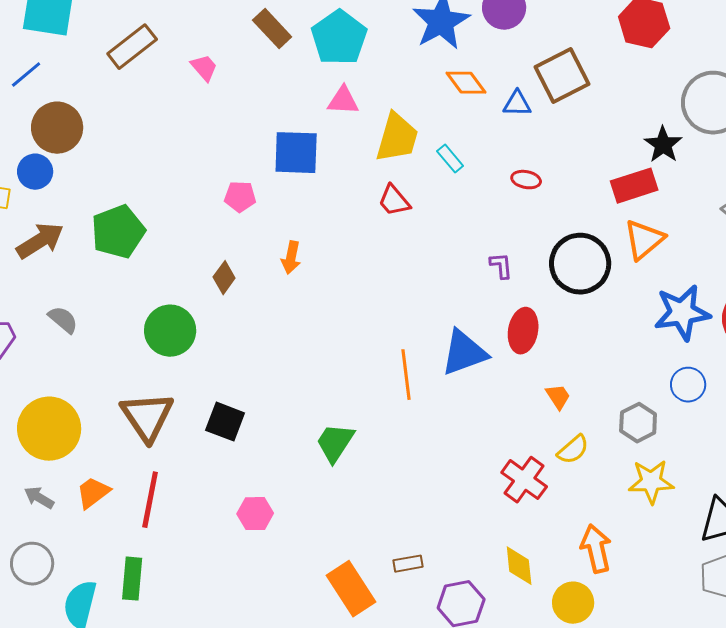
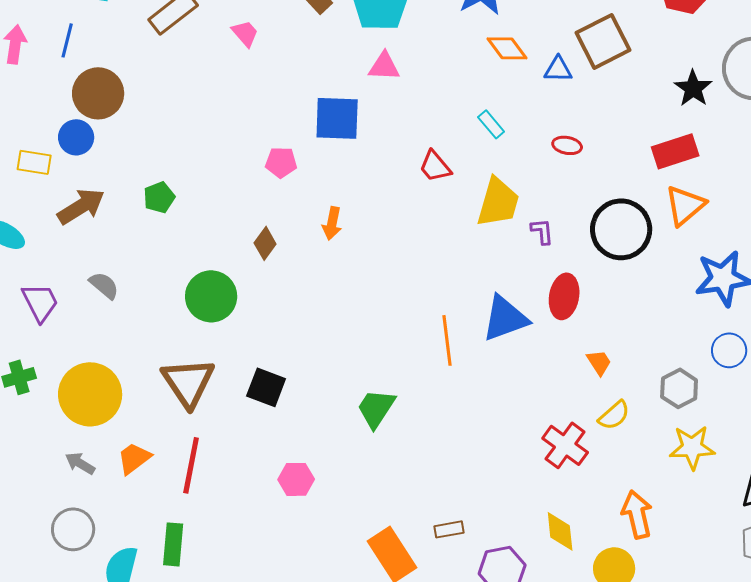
blue line: (26, 75) -> (67, 40), turned -36
yellow trapezoid: (397, 138) -> (498, 202), moved
black star: (663, 145) -> (693, 88), moved
green pentagon: (118, 232) -> (159, 197), size x0.6

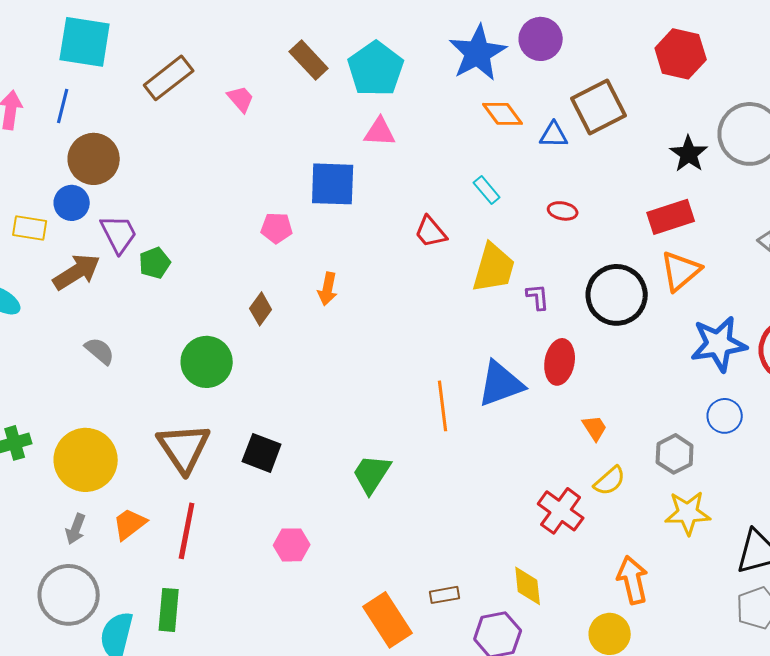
purple trapezoid: (40, 302) -> (119, 234), moved
gray arrow: (80, 463) -> (76, 529), turned -100
gray circle: (73, 529) -> (69, 595), size x1.4
yellow diamond: (560, 531) -> (528, 586), moved

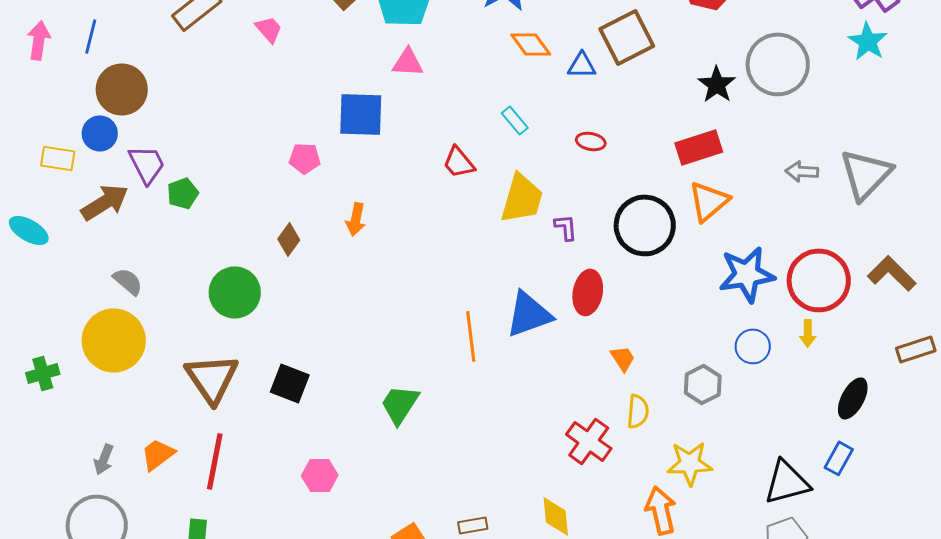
yellow circle: (86, 460) -> (114, 340), moved
yellow semicircle: (610, 481) -> (638, 411), turned -44
yellow star: (688, 513) -> (690, 463), moved

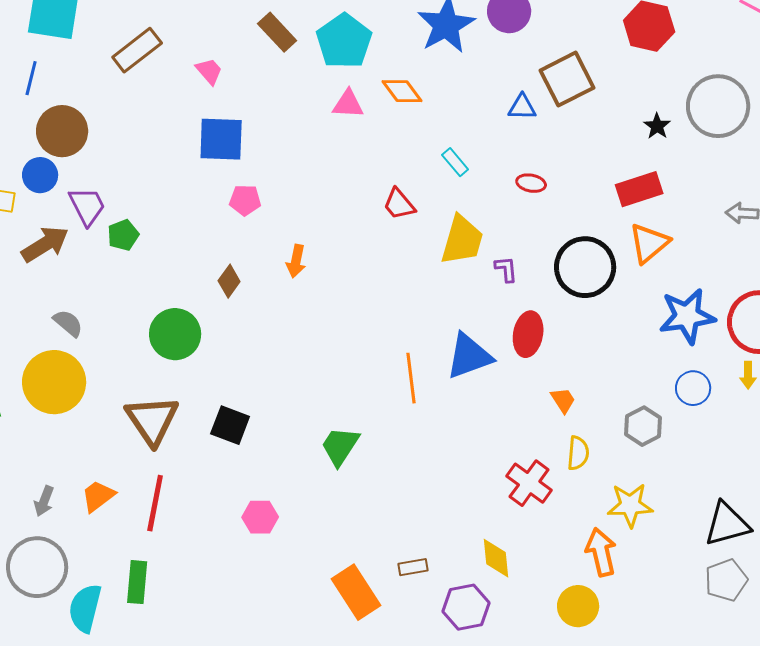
orange diamond: (531, 44) -> (402, 91), moved
black star: (717, 84) -> (657, 126), size x0.7
blue square: (361, 114) -> (221, 139), moved

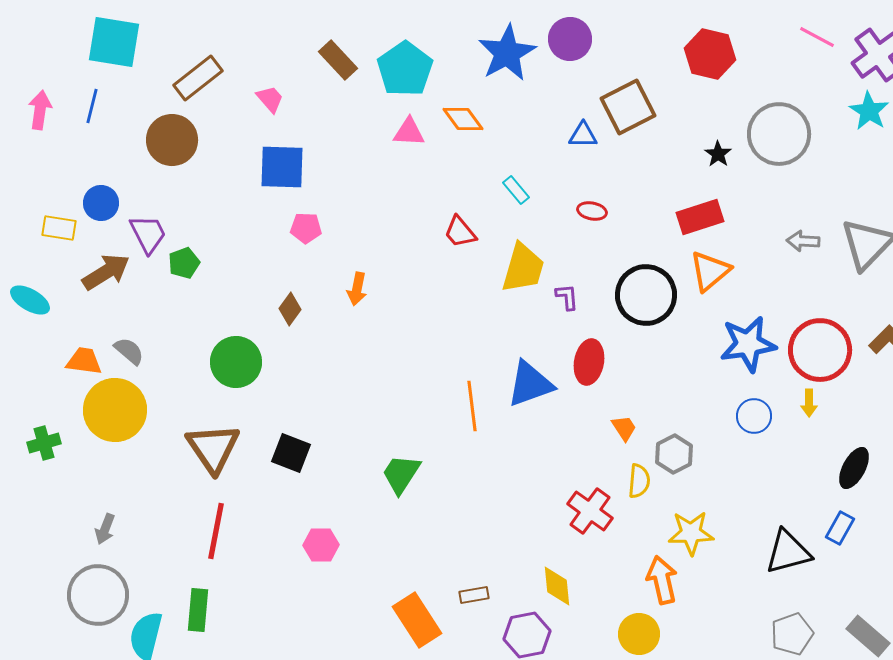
brown circle: (62, 131) -> (172, 140), moved
gray hexagon: (643, 426) -> (674, 454), moved
orange trapezoid: (98, 496) -> (84, 361), moved, turned 45
gray pentagon: (726, 580) -> (792, 634), moved

